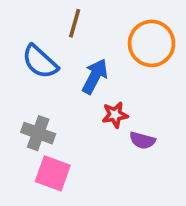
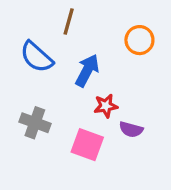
orange circle: (152, 43) -> (139, 40), size x0.7
pink square: (53, 173) -> (87, 145), moved

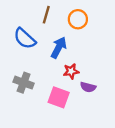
orange circle: (139, 40) -> (78, 19), moved

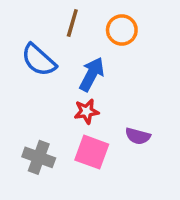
red star: (71, 71) -> (86, 111), moved
gray cross: (24, 83) -> (39, 157), moved

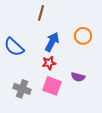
orange circle: (122, 30) -> (83, 36), moved
blue semicircle: (39, 60) -> (14, 47), moved

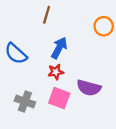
orange circle: (83, 36) -> (104, 26), moved
purple semicircle: (78, 77) -> (89, 88), size x1.5

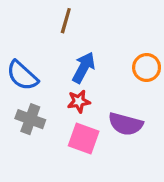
orange circle: (104, 26) -> (147, 67), moved
gray cross: (25, 102) -> (30, 119), moved

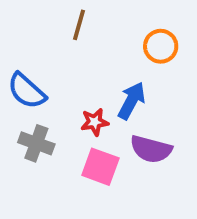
blue arrow: (84, 67) -> (132, 101), moved
orange circle: (147, 67) -> (161, 46), moved

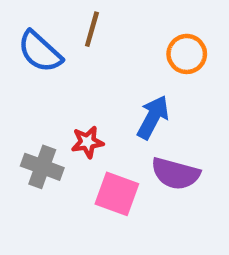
blue semicircle: (27, 91) -> (40, 52), moved
red star: (95, 122) -> (87, 142), moved

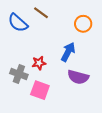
brown line: (92, 29) -> (41, 13), turned -70
pink square: (117, 194) -> (40, 90), moved

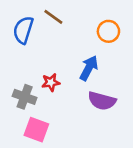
blue semicircle: (18, 23) -> (23, 30), turned 65
pink square: (40, 90) -> (36, 130), moved

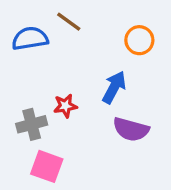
blue semicircle: (23, 30) -> (30, 38), turned 64
gray cross: (25, 97) -> (32, 124), turned -35

